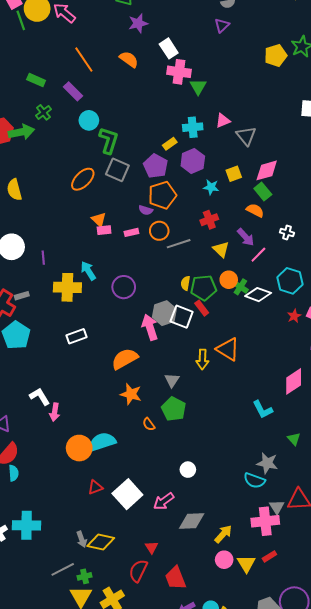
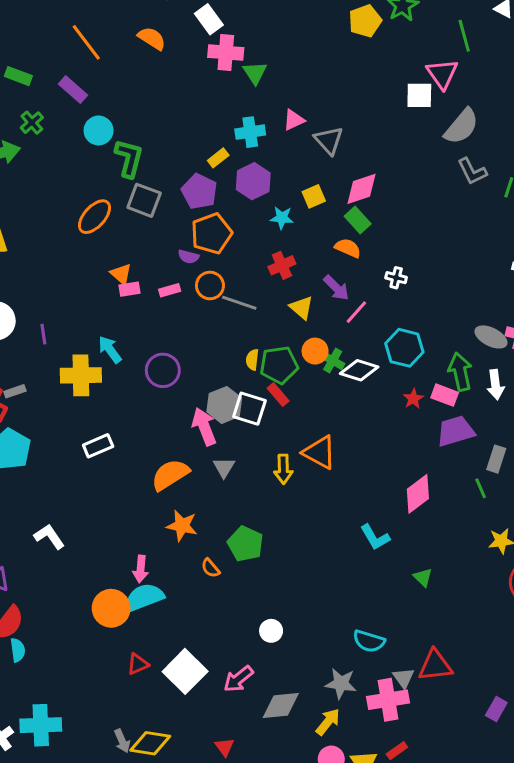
gray line: (179, 244) -> (239, 303), turned 40
gray triangle: (172, 380) -> (224, 467), moved
pink arrow: (55, 412) -> (141, 569), moved
gray star: (267, 463) -> (341, 683), moved

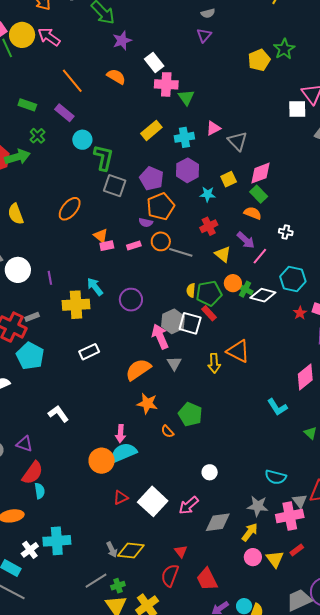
yellow rectangle: (218, 158) -> (151, 130), moved, size x1.5
orange ellipse: (94, 217) -> (70, 209), moved

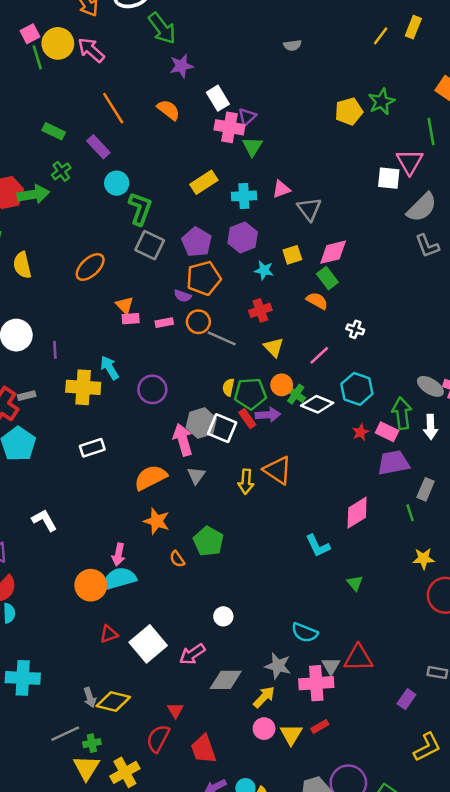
purple triangle: (204, 35) -> (247, 117), moved
purple arrow: (246, 240) -> (268, 415), moved, turned -54

